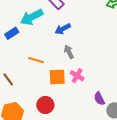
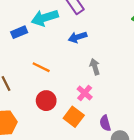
gray arrow: (69, 52) -> (95, 67), moved
orange square: (57, 77) -> (74, 117), moved, turned 30
red circle: (45, 105) -> (46, 101), moved

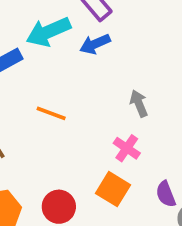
blue arrow: (78, 37) -> (95, 44), moved
red circle: (46, 101) -> (59, 207), moved

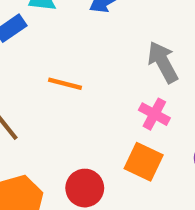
gray arrow: (139, 103) -> (163, 62), size x1.4

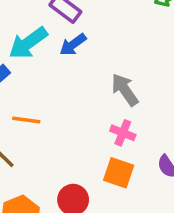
orange line: (65, 84) -> (26, 120), moved

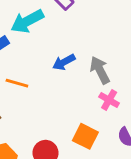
blue arrow: (73, 45) -> (64, 62), moved
pink cross: (123, 133) -> (109, 100), moved

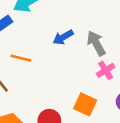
pink cross: (109, 100) -> (106, 70), turned 30

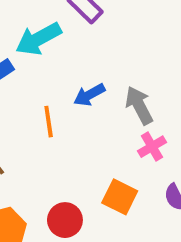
orange line: (21, 58) -> (49, 122), moved, turned 66

